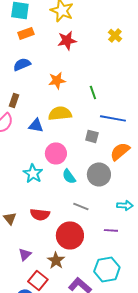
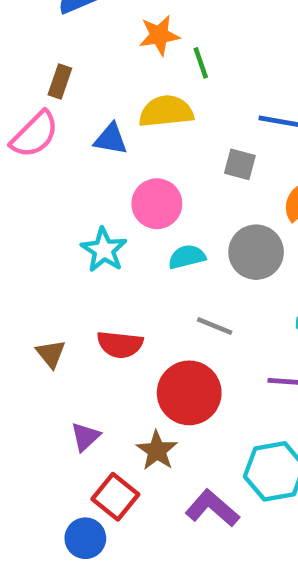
green line: (93, 92) -> (201, 63), moved
cyan semicircle: (69, 176) -> (187, 257), turned 112

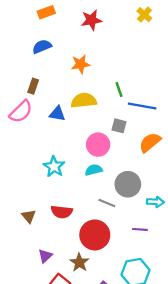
green line: (201, 63) -> (119, 89), moved
pink circle: (157, 204) -> (98, 145), moved
gray circle: (256, 252) -> (128, 184), moved

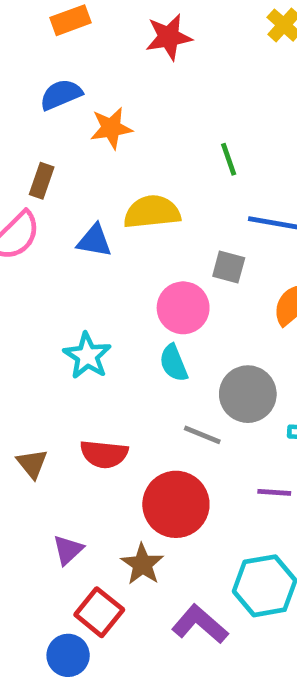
orange star: (80, 64) -> (111, 128), moved
green line: (119, 89) -> (229, 159), moved
cyan semicircle: (94, 170) -> (174, 363), turned -98

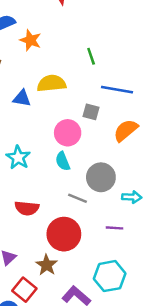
orange star: (111, 128) -> (31, 40), turned 30

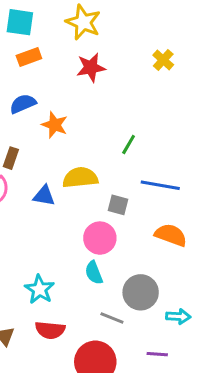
green line: (91, 56) -> (129, 144), turned 49
gray square: (91, 112) -> (118, 205), moved
orange semicircle: (126, 130) -> (171, 235), turned 60
cyan star: (18, 158) -> (40, 289), moved

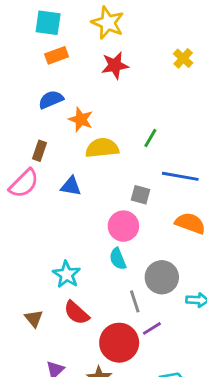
yellow semicircle: (80, 178) -> (102, 148), moved
gray line: (112, 318) -> (135, 301), turned 50
red semicircle: (50, 330) -> (76, 313), turned 36
purple line: (157, 354) -> (152, 328), moved, turned -36

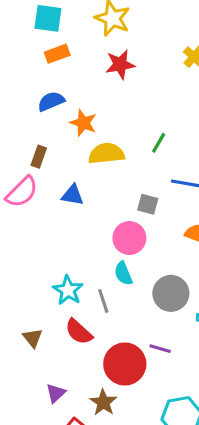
gray line: (135, 301) -> (103, 301), moved
purple line: (152, 328) -> (160, 349), turned 48

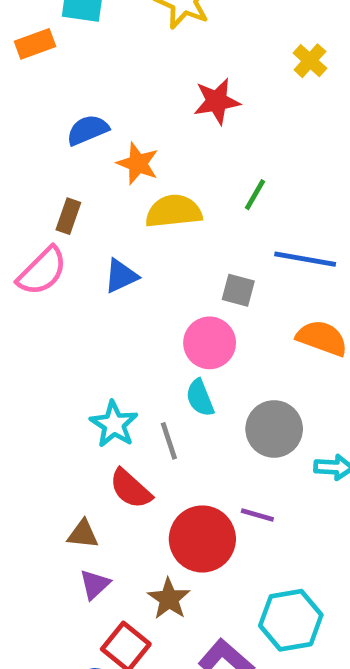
orange rectangle: (57, 54) -> (35, 44), moved
red star: (120, 64) -> (217, 101), moved
blue triangle: (73, 195) -> (121, 276), turned -35
brown triangle: (33, 338) -> (83, 534), moved, turned -45

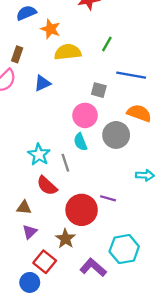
gray circle: (274, 429) -> (116, 135), moved

